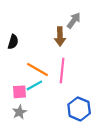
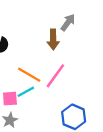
pink line: (62, 71) -> (55, 76), turned 30

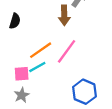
orange line: (29, 75) -> (41, 50), turned -65

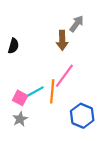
orange line: (41, 50) -> (52, 91), moved, turned -50
pink square: (22, 74) -> (20, 98), turned 32

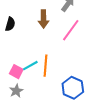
brown arrow: (62, 40) -> (44, 19), moved
pink line: (64, 76) -> (71, 30), moved

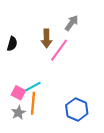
pink line: (71, 30) -> (59, 50), moved
orange line: (46, 66) -> (33, 103), moved

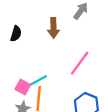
pink line: (59, 50) -> (80, 63), moved

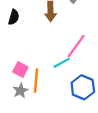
cyan line: (39, 80) -> (62, 63), moved

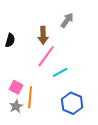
pink line: (76, 46) -> (46, 56), moved
cyan line: (62, 63) -> (60, 72), moved

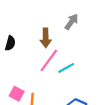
cyan line: (60, 72) -> (66, 68), moved

